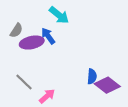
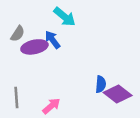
gray line: (24, 82) -> (16, 98), moved, turned 42

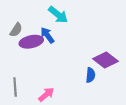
purple diamond: (118, 94) -> (106, 60), moved

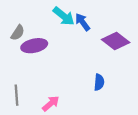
blue arrow: (47, 35) -> (83, 22), moved
purple diamond: (106, 60) -> (116, 41), moved

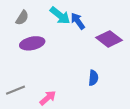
gray semicircle: (18, 33) -> (22, 18), moved
gray line: (17, 95) -> (15, 90), turned 72

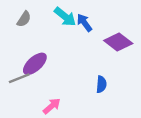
purple ellipse: (32, 43) -> (35, 64), moved, turned -30
gray line: (15, 90) -> (19, 78), moved

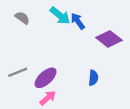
gray semicircle: (24, 19) -> (22, 18), turned -88
purple ellipse: (35, 64) -> (46, 78), moved

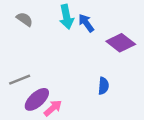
cyan arrow: (60, 16) -> (66, 17), turned 40
purple ellipse: (46, 78) -> (37, 99), moved

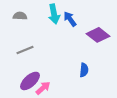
gray semicircle: (25, 19) -> (20, 16), turned -32
gray line: (20, 80) -> (25, 50), moved

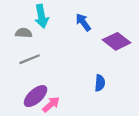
cyan arrow: (54, 14) -> (42, 16), moved
gray semicircle: (20, 16) -> (24, 33), moved

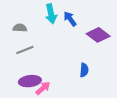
cyan arrow: (42, 16) -> (51, 14), moved
purple ellipse: (36, 96) -> (30, 81), turned 35

